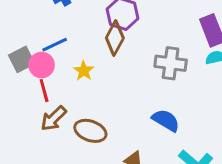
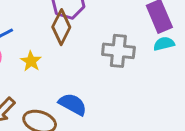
blue semicircle: (166, 120) -> (73, 104), moved

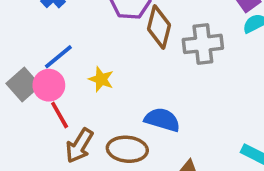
brown diamond: (61, 27) -> (159, 27), moved

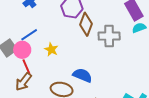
brown arrow: (79, 146) -> (24, 82), moved

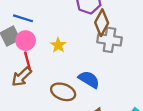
blue line: (29, 35) -> (23, 18), moved, turned 42
gray cross: (109, 36) -> (110, 40), moved

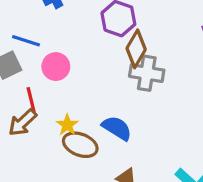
pink circle: (26, 41) -> (56, 67), moved
yellow star: (58, 45) -> (67, 125), moved

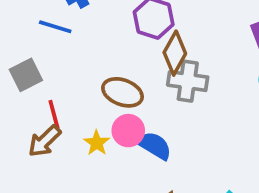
blue line: (26, 41) -> (55, 27), moved
pink circle: (56, 67) -> (128, 131), moved
brown ellipse: (80, 145) -> (122, 92), moved

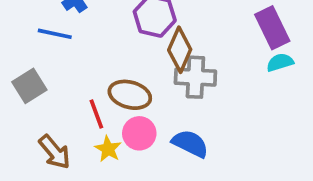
red line: (54, 114) -> (96, 114), moved
brown arrow: (45, 141) -> (55, 152), turned -81
blue semicircle: (154, 145) -> (190, 144), moved

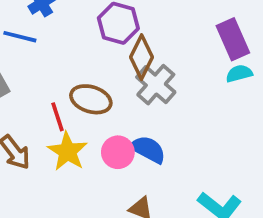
gray cross: (195, 77) -> (156, 85), turned 36
pink circle: (139, 133) -> (118, 152), moved
yellow star: (108, 149) -> (67, 151), size x1.5

